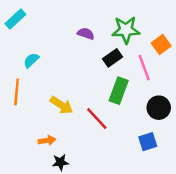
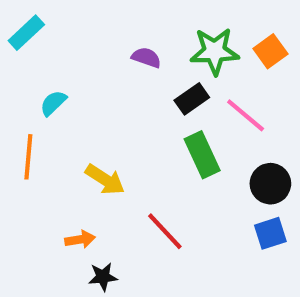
orange square: (161, 45) -> (270, 51), moved
pink line: (144, 68) -> (246, 115), turned -30
green rectangle: (119, 91) -> (202, 155), turned -45
red line: (97, 119) -> (165, 231), moved
blue square: (148, 142) -> (270, 233), moved

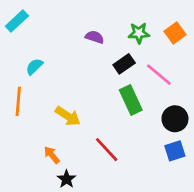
green star: (215, 51) -> (139, 33), size x0.7
orange arrow: (80, 240) -> (52, 155), turned -120
black star: (103, 277) -> (66, 179), turned -30

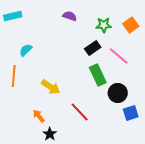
cyan rectangle: (17, 21) -> (13, 16), turned 30
purple semicircle: (95, 37) -> (70, 16), moved
black circle: (175, 119) -> (118, 93), moved

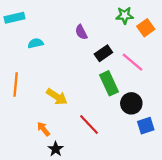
purple semicircle: (70, 16) -> (81, 32), moved, turned -136
green star: (104, 25) -> (125, 15), moved
cyan semicircle: (26, 50) -> (36, 43), moved, turned 32

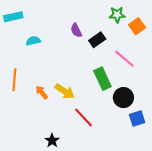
black rectangle: (103, 53) -> (97, 40), moved
yellow arrow: (57, 97) -> (65, 91), moved
orange arrow: (43, 129) -> (42, 92), moved

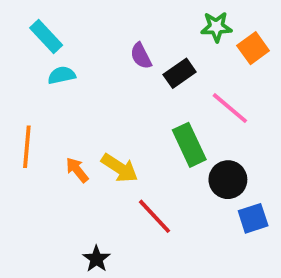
cyan rectangle: (13, 17) -> (46, 37), moved, turned 60

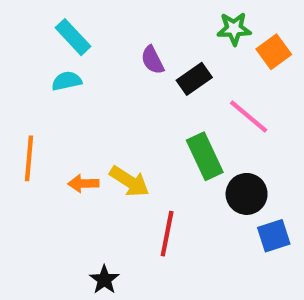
cyan rectangle: (46, 37) -> (73, 37), moved
orange arrow: (77, 170) -> (83, 183), turned -52
red line: (154, 216) -> (167, 234), turned 54

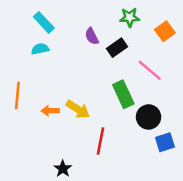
green star: (234, 29) -> (130, 17), moved

